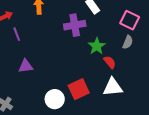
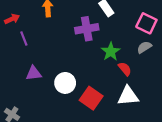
gray semicircle: (128, 42) -> (144, 47), turned -144
red square: (79, 89) -> (91, 98), turned -30
white circle: (55, 99) -> (65, 83), moved

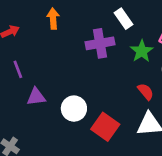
purple line: (24, 38) -> (18, 69), moved
green star: (111, 52) -> (142, 51), moved

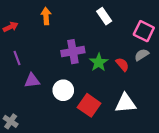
purple cross: (100, 43) -> (73, 52), moved
green star: (142, 51) -> (99, 62), moved
red semicircle: (146, 92) -> (122, 64), moved

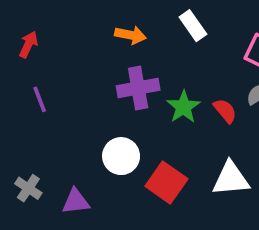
orange arrow: (46, 16) -> (131, 35), moved, turned 105
red arrow: (11, 27) -> (28, 44), turned -40
purple triangle: (32, 81) -> (76, 201), moved
gray cross: (11, 121) -> (28, 188), moved

